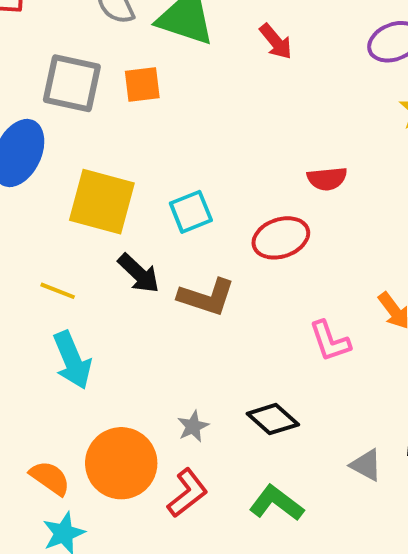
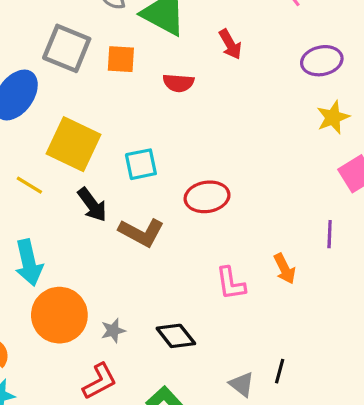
red semicircle: (327, 179) -> (178, 83), moved
yellow line: (58, 291) -> (29, 185), moved
orange circle: (121, 463) -> (59, 315), moved

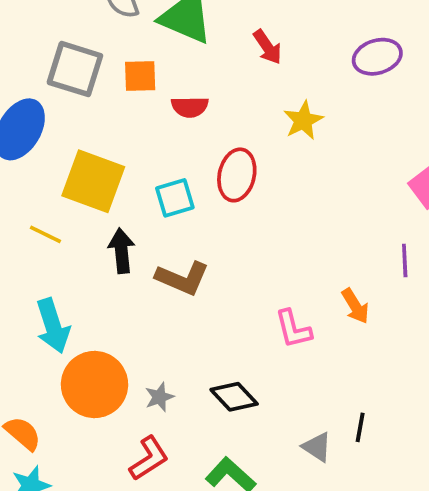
red semicircle: (178, 83) -> (190, 107), moved
yellow star: (333, 117) -> (303, 120), moved
red ellipse: (207, 197) -> (237, 175), moved, turned -63
black arrow: (92, 205) -> (122, 251), turned -144

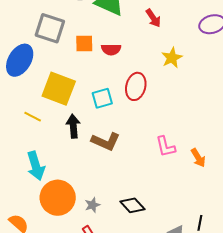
orange square: (140, 76) -> (84, 44), moved
pink L-shape: (293, 329) -> (166, 147), moved

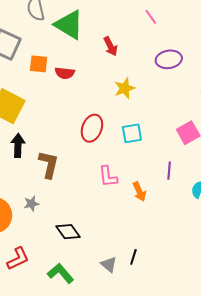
red ellipse: (136, 86) -> (92, 128), moved
cyan square: (102, 98) -> (132, 133), moved
brown L-shape: (106, 141) -> (49, 164), turned -108
gray star: (92, 205) -> (31, 204), moved

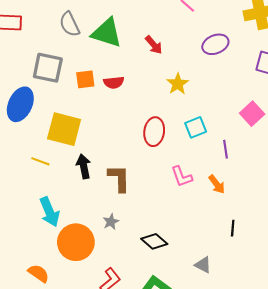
purple line: (169, 171) -> (226, 149), moved
black line: (133, 257) -> (233, 228), moved

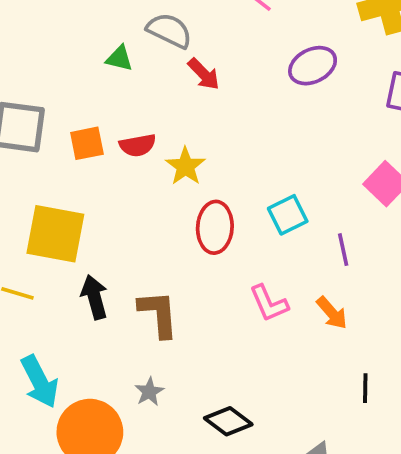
gray semicircle: (70, 24) -> (169, 31), moved, turned 145
green triangle: (107, 33) -> (119, 58), size x0.5
yellow star: (178, 84) -> (185, 166), moved

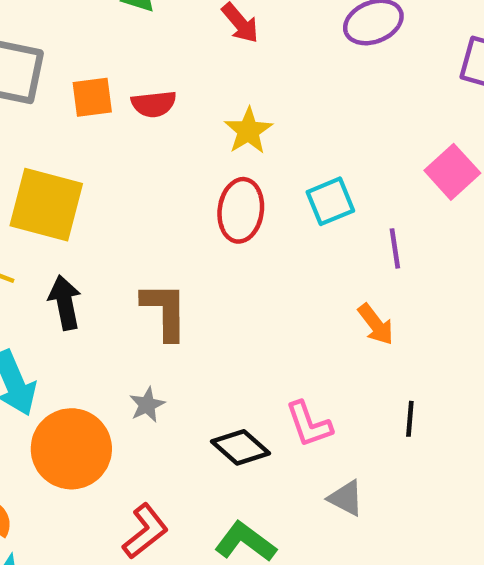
yellow star: (185, 166) -> (248, 131), moved
black arrow: (94, 297) -> (65, 303), moved
pink L-shape: (269, 303) -> (309, 424), moved

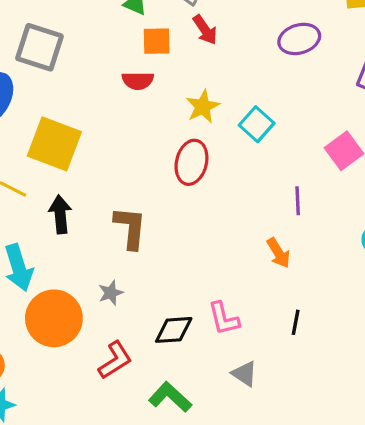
orange square: (92, 97) -> (157, 41), moved
cyan square: (330, 201) -> (257, 124), moved, turned -32
black diamond: (241, 447) -> (174, 330), turned -51
red L-shape: (145, 531) -> (115, 360), moved

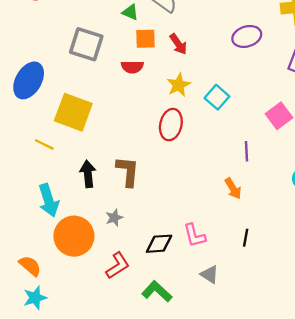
red arrow: (205, 30) -> (178, 44), moved
gray square: (40, 47) -> (86, 44), moved
black arrow: (60, 214) -> (88, 174), moved

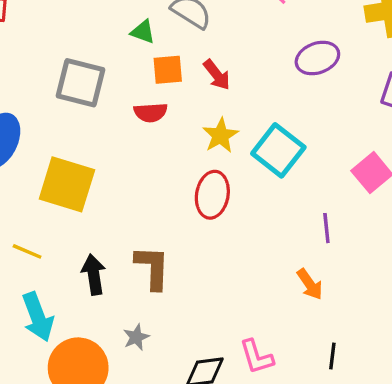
cyan square: (217, 97) -> (278, 150), size x1.4
yellow line: (44, 144) -> (27, 251), moved

